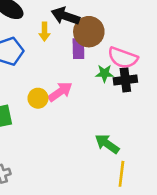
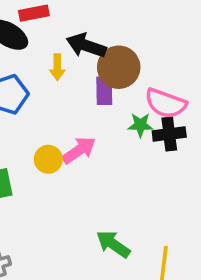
green arrow: (107, 144) -> (113, 244), moved

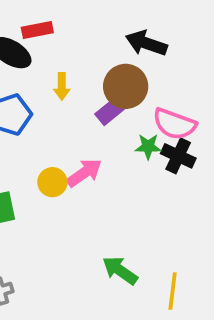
black arrow: (86, 46) -> (146, 43), moved
purple rectangle: (104, 91) -> (111, 111), turned 52
black cross: (169, 134) -> (178, 156), turned 32

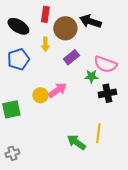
red rectangle: (37, 30) -> (45, 14), moved, turned -70
brown circle: (126, 86) -> (65, 28), moved
black cross: (178, 156) -> (107, 93), moved, turned -36
yellow line: (173, 291) -> (98, 133), moved

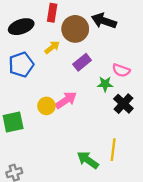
black ellipse: (18, 26) -> (21, 27), turned -50
yellow arrow: (45, 44) -> (52, 47), turned -128
pink semicircle: (105, 64) -> (121, 70), size x0.7
black cross: (107, 93) -> (123, 104), turned -36

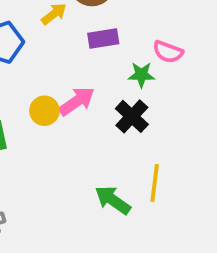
purple rectangle: (82, 62) -> (103, 39), turned 30
black cross: (123, 104) -> (132, 116), moved

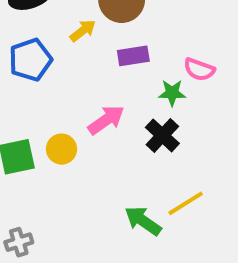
yellow circle: (44, 111) -> (61, 149), moved
yellow line: (155, 183) -> (186, 203), turned 51

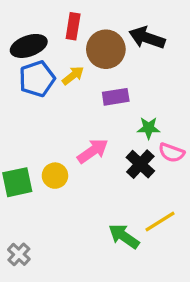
blue pentagon: (30, 60) -> (37, 79), moved
pink semicircle: (199, 69) -> (171, 153), moved
gray cross: (19, 242) -> (19, 254), turned -30

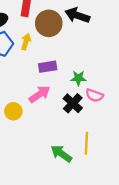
yellow arrow: (73, 75) -> (26, 42), turned -35
purple rectangle: (116, 97) -> (48, 67), moved
yellow line: (160, 222) -> (86, 143), turned -55

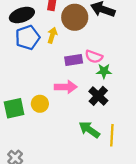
pink arrow: (40, 94) -> (66, 87), turned 35
pink semicircle: (94, 95) -> (94, 57), moved
green arrow: (61, 154) -> (89, 130), moved

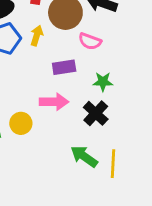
pink semicircle: (94, 57) -> (90, 41), moved

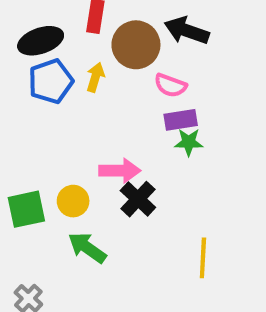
purple rectangle: (64, 67) -> (181, 120), moved
black cross: (96, 113) -> (138, 199), moved
green arrow: (84, 156) -> (87, 248), moved

